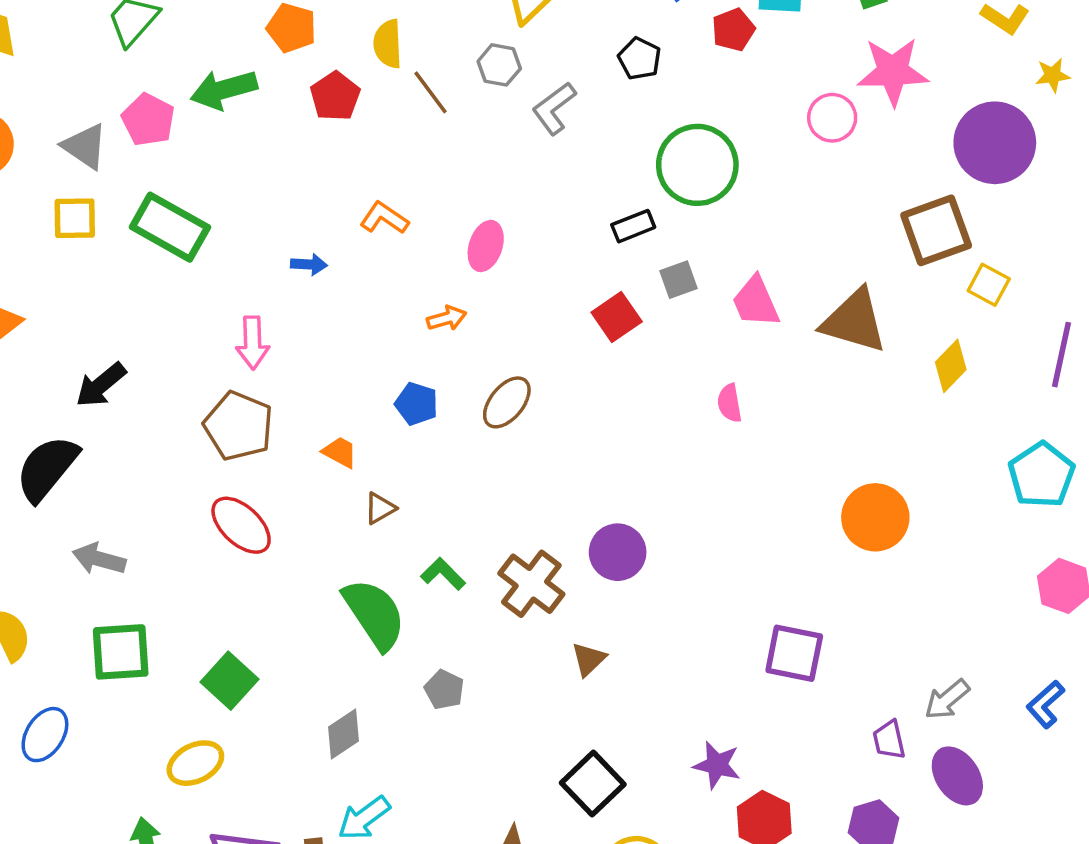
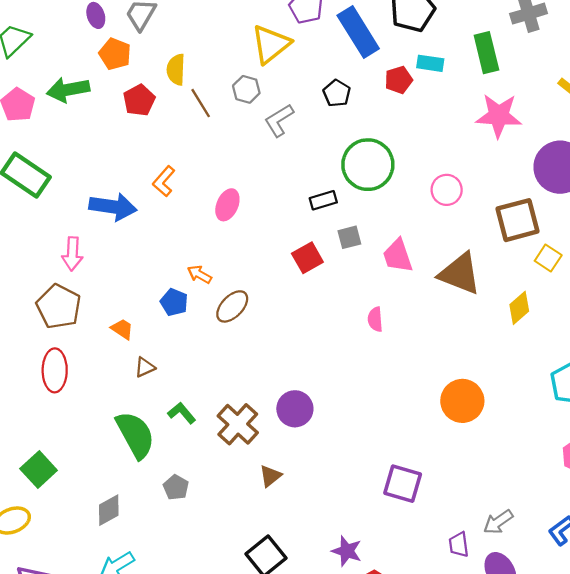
pink circle: (832, 118) -> (447, 190), moved
orange L-shape: (384, 218) -> (164, 181), turned -88
blue arrow: (309, 264) -> (113, 207), size x2.0
orange arrow: (447, 318) -> (199, 274), moved, turned -140
red ellipse: (241, 525) -> (55, 370), turned 42

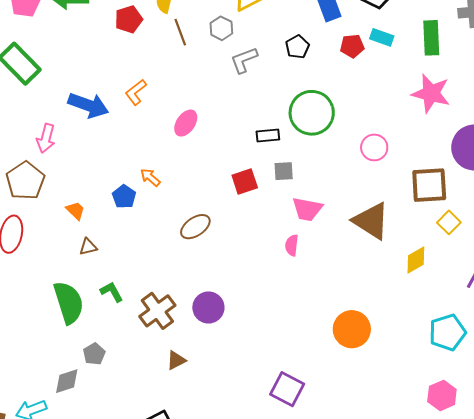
pink trapezoid: (398, 256) -> (307, 209), moved, turned -72
brown ellipse: (232, 306) -> (195, 227), moved
gray diamond: (109, 510) -> (67, 381), moved

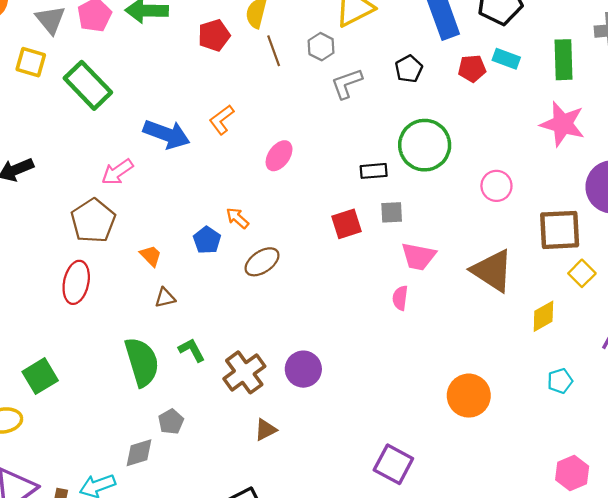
pink arrow: (46, 138) -> (117, 172), turned 40
brown ellipse: (195, 227) -> (262, 262), moved
cyan pentagon: (447, 333) -> (560, 381), moved, size x0.6

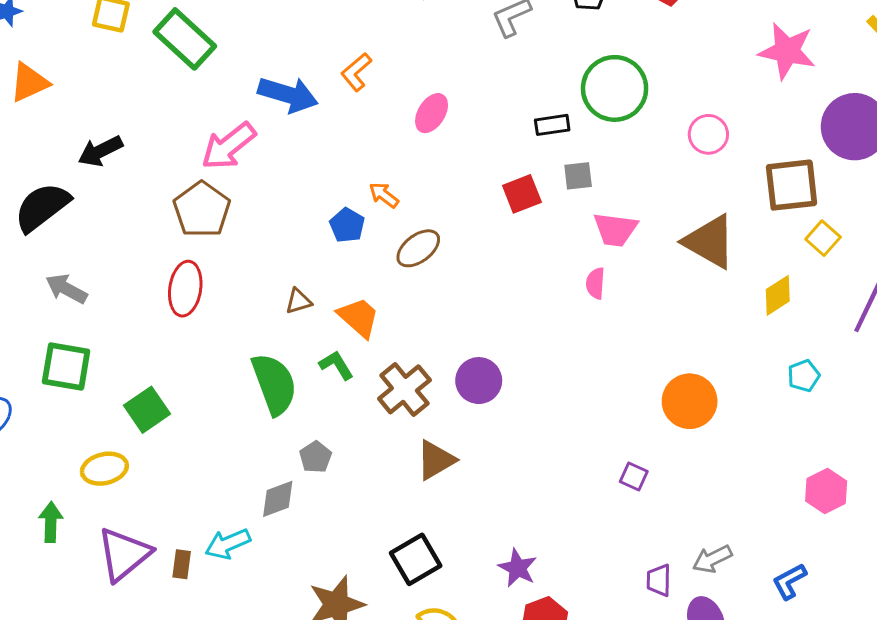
pink arrow: (117, 172) -> (229, 146), size x1.4
orange trapezoid: (151, 256) -> (359, 317), moved, size x1.5
brown triangle: (266, 430) -> (436, 460), size x1.4
purple square: (393, 464) -> (634, 476), moved, size x0.6

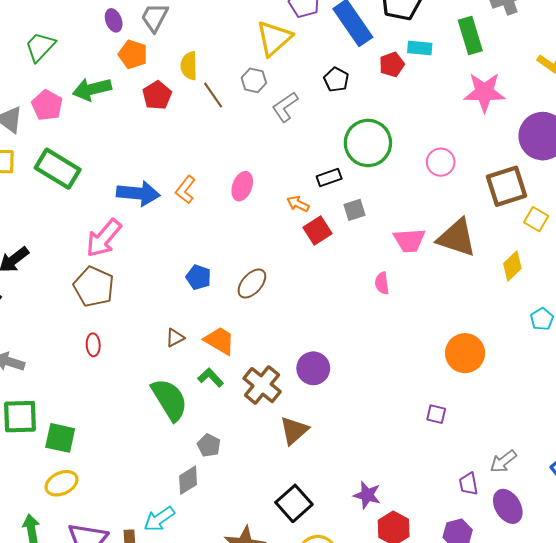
orange L-shape: (356, 72) -> (185, 190), moved
orange arrow: (384, 195) -> (298, 204), moved
pink trapezoid: (615, 229) -> (409, 240), moved
red ellipse: (185, 289) -> (93, 345), size x0.6
green square: (147, 410) -> (60, 438), moved, turned -32

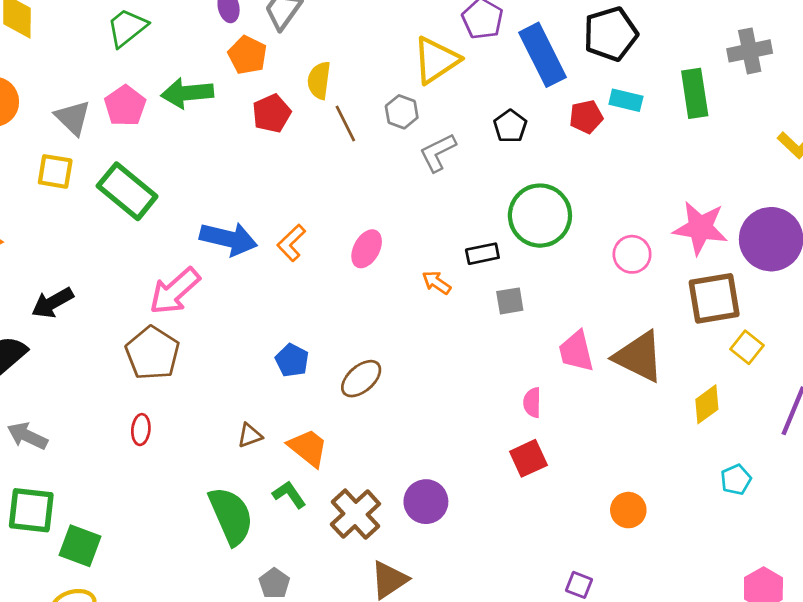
pink star: (484, 92) -> (700, 228), moved
red square: (317, 230) -> (528, 458), moved
pink trapezoid: (409, 240) -> (576, 351), turned 72
orange circle: (465, 353) -> (628, 510), size x0.7

